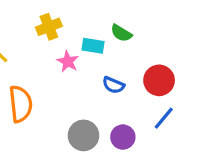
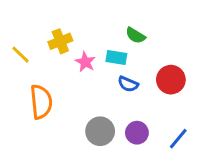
yellow cross: (49, 27) -> (60, 41), moved
cyan rectangle: (93, 46) -> (116, 58), moved
blue line: (164, 118) -> (178, 139), moved

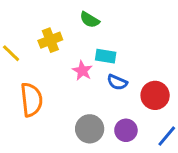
green semicircle: (135, 35) -> (90, 20), moved
pink star: (85, 62) -> (82, 71), moved
red circle: (171, 80) -> (155, 95), moved

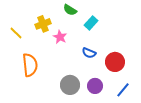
cyan rectangle: (106, 56) -> (91, 23), moved, turned -56
pink star: (82, 71) -> (60, 37), moved

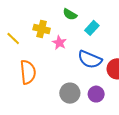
yellow cross: (43, 24) -> (42, 29), turned 35
blue semicircle: (89, 53) -> (90, 59), size x1.6

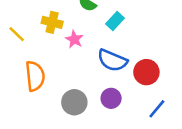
gray circle: (70, 93) -> (74, 102), moved
purple circle: (96, 94) -> (111, 98), moved

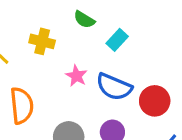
pink star: (74, 39) -> (76, 76), moved

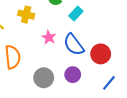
blue semicircle: (114, 87) -> (74, 45), turned 30

